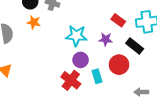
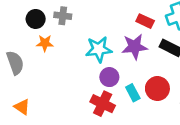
purple star: (106, 39) -> (135, 47), size x1.5
red circle: (119, 65) -> (157, 89), moved

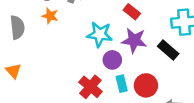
red rectangle: (145, 21) -> (132, 12), moved
purple circle: (109, 77) -> (112, 60), moved

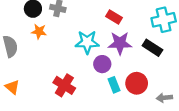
red cross: (90, 87) -> (64, 85), moved

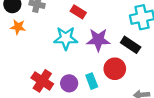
red rectangle: (114, 17) -> (78, 12), moved
purple circle: (102, 64) -> (69, 83), moved
red circle: (137, 83) -> (115, 69), moved

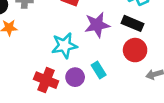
cyan star: (66, 38) -> (64, 46), moved
red circle: (115, 69) -> (135, 50), moved

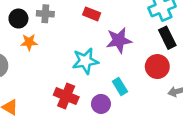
black rectangle: (132, 23) -> (167, 38), moved, turned 40
purple circle: (75, 77) -> (101, 104), moved

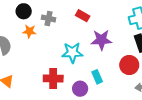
gray cross: (45, 14) -> (49, 18), moved
red cross: (66, 96) -> (53, 78), turned -30

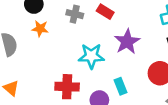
gray cross: (49, 18) -> (75, 14), moved
purple star: (101, 40) -> (127, 42), turned -30

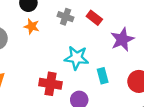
purple star: (127, 42) -> (122, 39), moved
cyan rectangle: (121, 86) -> (103, 76), moved

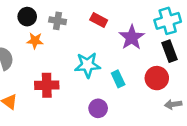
gray cross: (66, 17) -> (58, 21), moved
red cross: (50, 84) -> (47, 85), moved

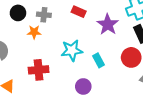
orange star: (35, 41) -> (34, 32), moved

